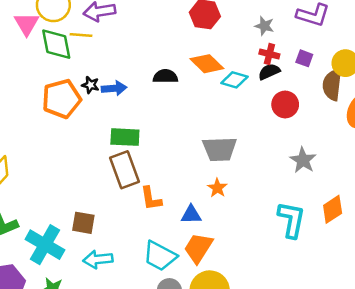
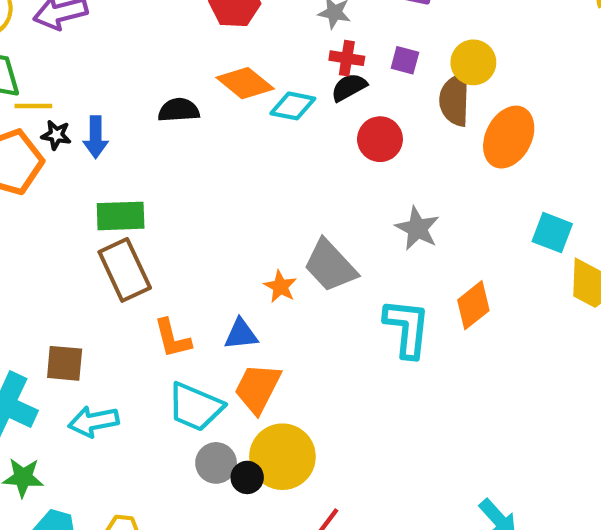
yellow line: (81, 35) -> (33, 106), moved
blue arrow: (114, 88) -> (96, 137), turned 100
gray trapezoid: (220, 149) -> (330, 266), moved, turned 54
orange L-shape: (151, 199) -> (172, 338), moved

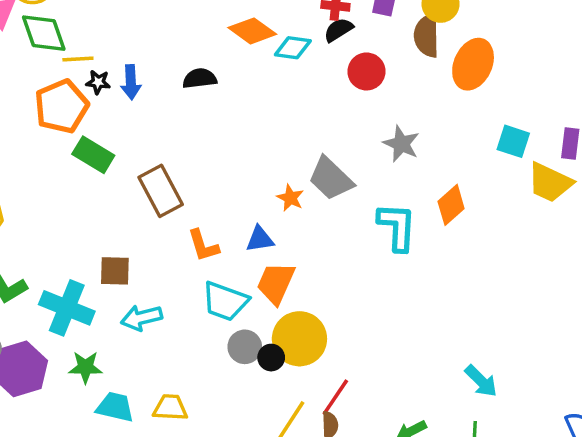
black semicircle: (179, 110) -> (200, 78), moved
green rectangle: (121, 216) -> (93, 155), moved, turned 36

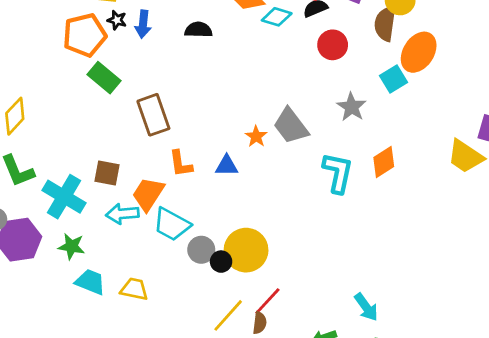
cyan square: (513, 141) -> (394, 79), moved, turned 32
orange trapezoid: (276, 283) -> (148, 194), moved
cyan trapezoid: (225, 301) -> (172, 224), moved
cyan arrow: (481, 381) -> (366, 307), moved

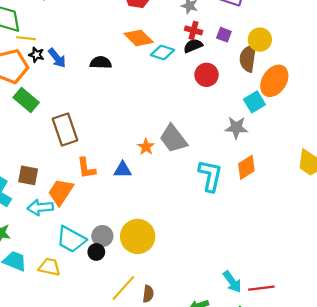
blue arrow: (143, 24) -> (57, 58), turned -45
gray star: (351, 107) -> (236, 128), moved, turned -30
cyan trapezoid: (172, 224) -> (71, 239), moved
black circle: (221, 262) -> (96, 252), moved
red line: (267, 301) -> (261, 288), moved, turned 40

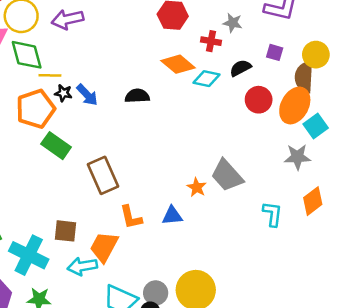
red cross: (194, 30) -> (211, 41), moved
orange ellipse: (274, 81) -> (295, 105), moved
cyan L-shape: (210, 176) -> (272, 214), size x0.7

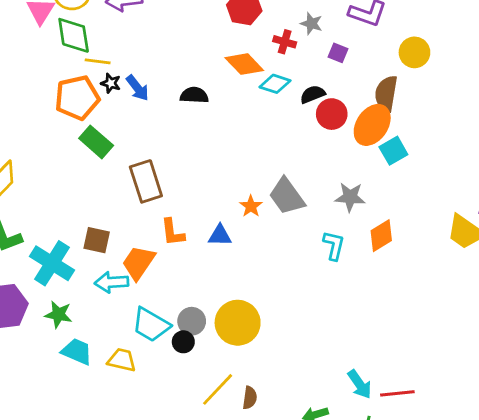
purple square: (275, 52) -> (338, 53), moved
yellow circle: (316, 55) -> (414, 52), moved
black semicircle: (240, 68) -> (313, 94), moved
gray star: (297, 157) -> (350, 197), moved

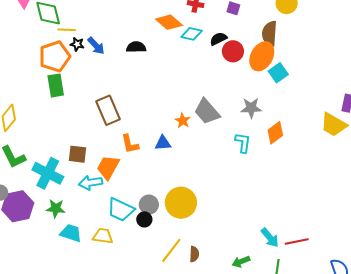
green rectangle: (96, 142) -> (56, 85), moved, turned 45

